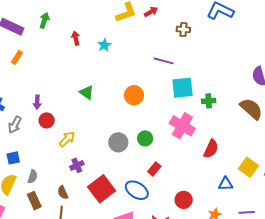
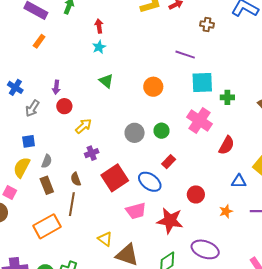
cyan star: (104, 45) -> (99, 47), moved

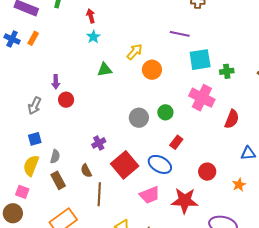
green triangle: (106, 81) -> (105, 70), turned -42
blue cross: (15, 87) -> (12, 39), moved
yellow arrow: (83, 126) -> (135, 52), moved
brown line: (72, 204) -> (99, 194), moved

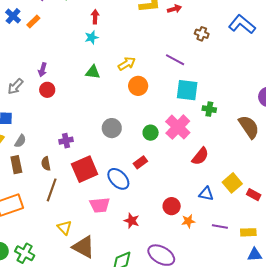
green circle: (165, 112) -> (151, 133), moved
red circle: (207, 172) -> (172, 206), moved
red star: (185, 201) -> (132, 221), size x0.6

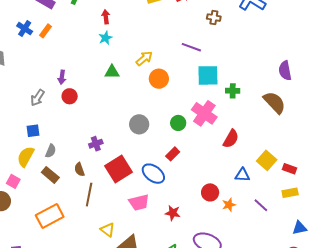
brown rectangle: (16, 165) -> (50, 175), turned -30
purple line: (220, 226) -> (261, 205), turned 42
yellow rectangle: (248, 232) -> (290, 193), moved

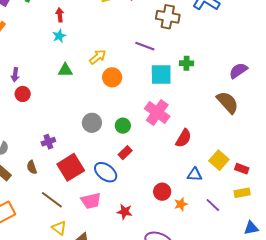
brown cross: (214, 18) -> (168, 17), size x1.6
purple semicircle: (285, 71) -> (238, 71), turned 66
green cross: (233, 91) -> (187, 63), moved
green circle: (178, 123) -> (123, 126), moved
brown line: (89, 195) -> (52, 200), moved, turned -65

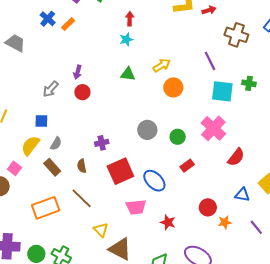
purple line: (145, 46) -> (210, 61), turned 36
red rectangle: (125, 153) -> (187, 166), moved
brown line: (52, 200) -> (82, 198), moved

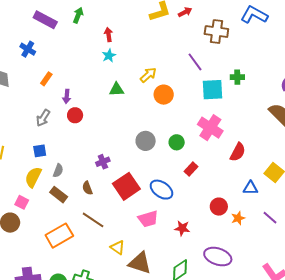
orange rectangle: (68, 24) -> (46, 79), moved

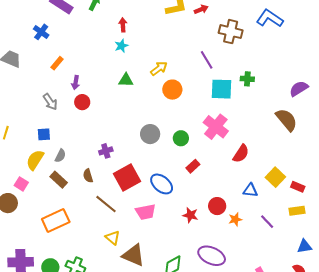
gray arrow: (43, 118) -> (50, 102), turned -72
brown line: (93, 220) -> (106, 204), moved
red star: (182, 228) -> (190, 215), moved

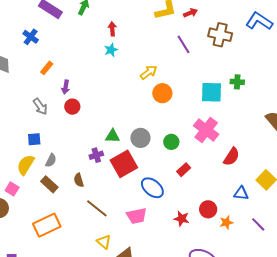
purple line: (207, 60) -> (183, 44), moved
green triangle: (126, 80) -> (113, 136), moved
red square: (127, 177) -> (124, 164), moved

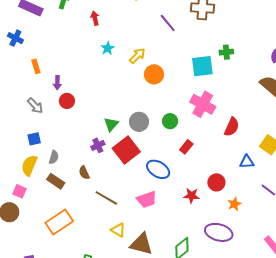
cyan star: (111, 50) -> (108, 48), moved
orange rectangle: (47, 68) -> (36, 66), turned -48
green triangle: (113, 136) -> (111, 124), turned -42
orange star: (226, 222) -> (234, 204), moved

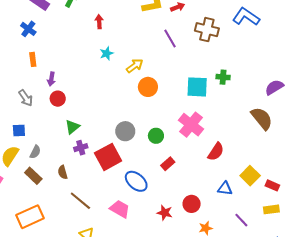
blue cross: (15, 38) -> (28, 29), moved
green triangle: (111, 124) -> (72, 127), moved
pink trapezoid: (147, 199) -> (120, 209), turned -140

